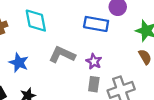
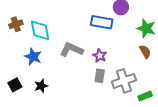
cyan diamond: (36, 21) -> (40, 30), moved

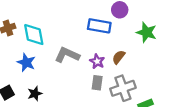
brown semicircle: (145, 52) -> (119, 57), moved, turned -112

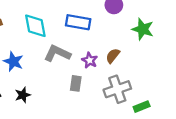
blue rectangle: (99, 26) -> (78, 22), moved
cyan diamond: (34, 35) -> (35, 26), moved
gray rectangle: (97, 83) -> (76, 83), moved

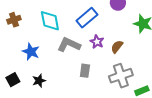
blue rectangle: (78, 22) -> (87, 18), turned -50
purple star: (90, 60) -> (97, 42), moved

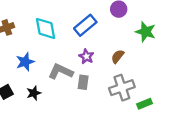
purple star: (97, 42) -> (86, 56), moved
gray L-shape: (69, 45) -> (61, 71), moved
blue star: (31, 52) -> (25, 62), turned 30

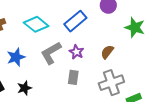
cyan diamond: (46, 28) -> (36, 24), turned -40
gray L-shape: (61, 71) -> (51, 53), moved, turned -55

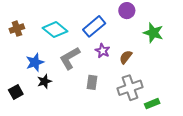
purple star: (76, 52) -> (103, 51), moved
black star: (24, 88) -> (44, 81), moved

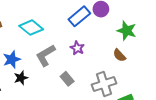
blue rectangle: (94, 26) -> (79, 16), moved
brown semicircle: (126, 57) -> (119, 55), moved, turned -80
gray rectangle: (92, 82) -> (67, 79), turned -48

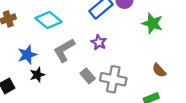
brown semicircle: (119, 55) -> (159, 70), moved
gray cross: (104, 84) -> (113, 79), moved, turned 30

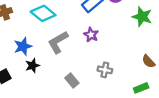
gray rectangle: (88, 76) -> (72, 80), moved
gray cross: (113, 79) -> (105, 70), size x0.6

